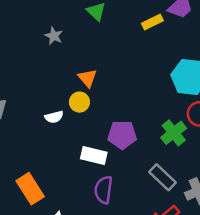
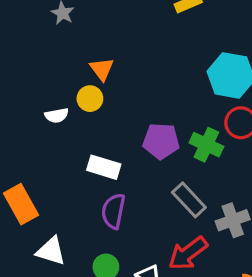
green cross: (174, 133) -> (206, 145), turned -30
purple pentagon: (122, 135) -> (161, 141), moved

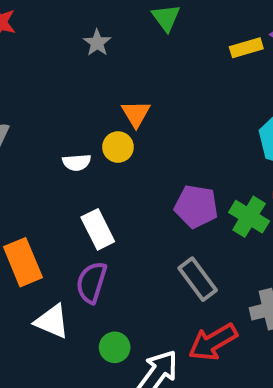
white rectangle: (104, 167) -> (98, 229), moved, turned 40
gray rectangle: (189, 200) -> (198, 279), moved
purple semicircle: (113, 211) -> (91, 282), moved

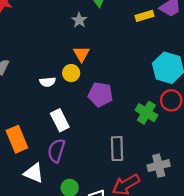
gray star: (97, 43) -> (79, 20), moved
purple pentagon: (196, 206) -> (100, 94), moved
gray rectangle: (198, 279) -> (117, 149), turned 35

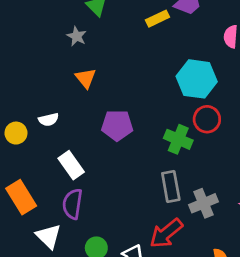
yellow circle: (71, 73) -> (16, 133), moved
gray rectangle: (117, 149) -> (171, 186), moved
white triangle: (34, 173) -> (49, 236), turned 30

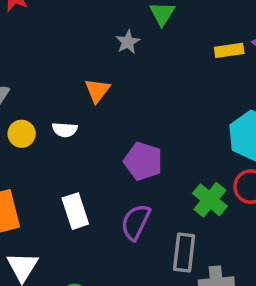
orange triangle: (86, 78) -> (97, 90), moved
white rectangle: (71, 165) -> (75, 211), moved
purple semicircle: (73, 204) -> (136, 222), moved

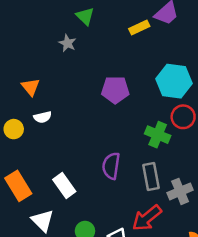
orange triangle: (97, 90) -> (30, 87), moved
purple pentagon: (143, 161) -> (115, 90), moved
white rectangle: (75, 211) -> (64, 185), moved

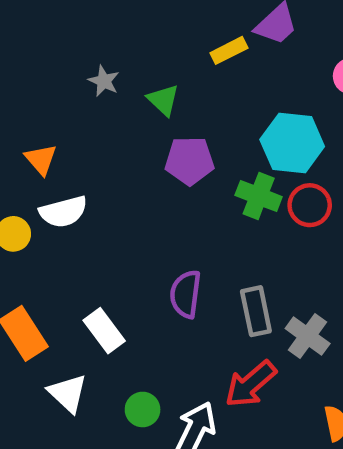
green triangle: (85, 16) -> (163, 100), moved
white semicircle: (43, 117) -> (63, 212), size x1.5
green cross: (158, 135) -> (259, 196), moved
gray cross: (180, 191) -> (308, 336), turned -30

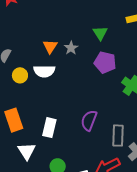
gray star: (104, 81) -> (71, 48), moved
orange triangle: (41, 159) -> (50, 46), moved
white rectangle: (104, 331) -> (49, 128), turned 36

